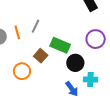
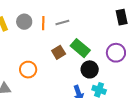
gray line: (35, 26) -> (62, 23), turned 32
orange circle: (22, 71) -> (28, 70), moved

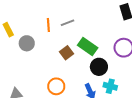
gray circle: (24, 22) -> (27, 43), moved
orange circle: (28, 70) -> (56, 86), moved

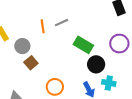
brown square: (66, 53) -> (31, 63), moved

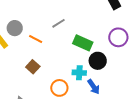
orange line: (43, 26) -> (36, 39), moved, turned -48
gray circle: (22, 46) -> (15, 28), moved
cyan cross: (109, 83) -> (79, 73), moved

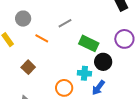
gray circle: (15, 28) -> (23, 19), moved
brown square: (33, 67) -> (28, 67), moved
blue arrow: (94, 87) -> (98, 88), turned 70

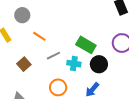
gray line: (65, 23) -> (53, 56), moved
cyan cross: (84, 73) -> (74, 64), moved

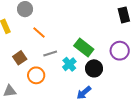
cyan cross: (74, 64) -> (69, 64), turned 32
orange circle: (58, 87) -> (36, 75), moved

